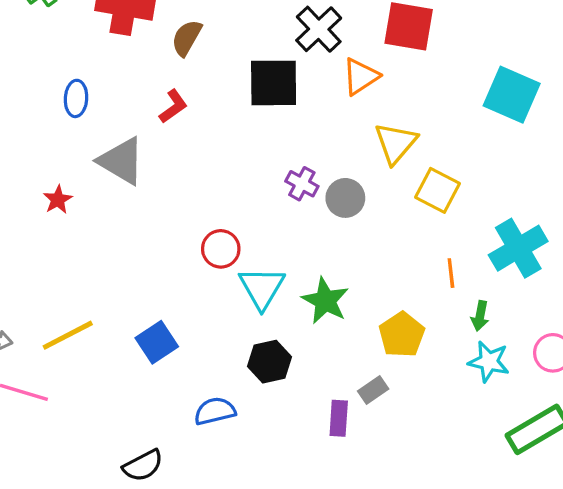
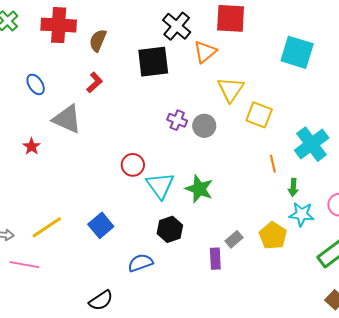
blue ellipse: (76, 98) -> (36, 84), turned -30
yellow pentagon: (402, 335) -> (273, 236), moved

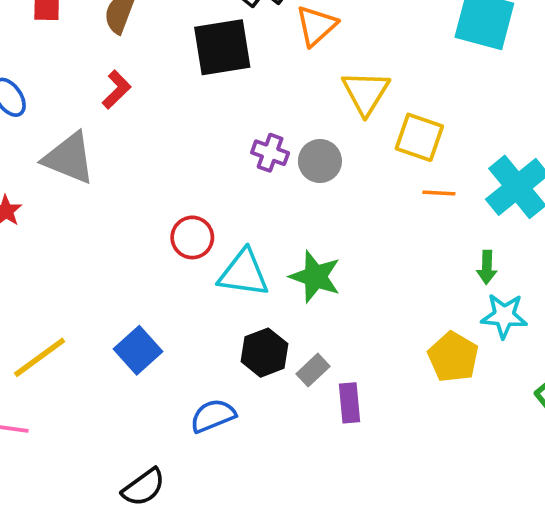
orange line: (273, 164) -> (439, 193), moved, turned -72
cyan triangle: (160, 185) -> (244, 273), turned -44
gray rectangle: (234, 239) -> (313, 370), moved

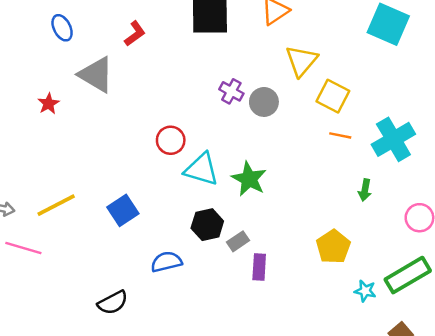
cyan star: (504, 316) -> (365, 291), moved, size x0.7

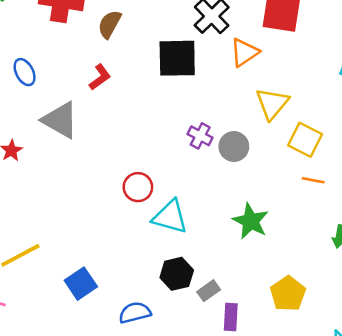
green star: (249, 179) -> (251, 221), moved
blue square: (123, 210) -> (81, 284), moved
yellow pentagon: (333, 247) -> (288, 294), moved

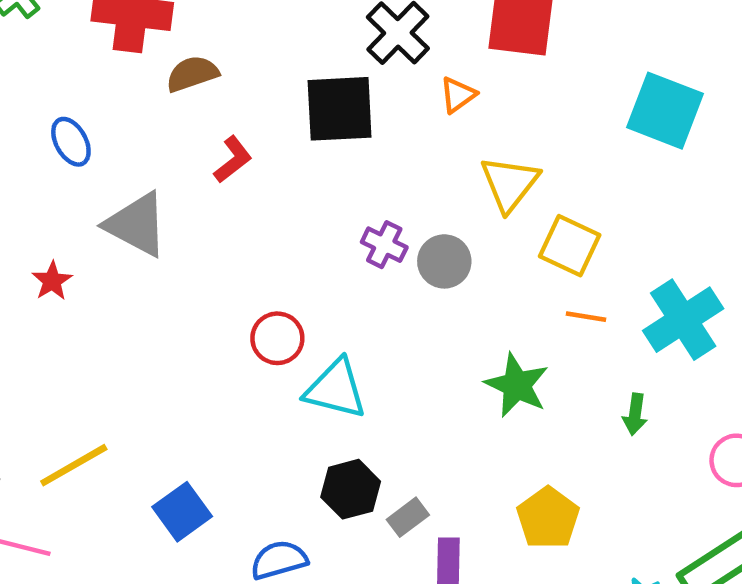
brown semicircle: (110, 24) -> (192, 74), moved, turned 44
orange triangle: (244, 52) -> (458, 95), size x0.7
red L-shape: (100, 77) -> (233, 160), moved
green star: (251, 221) -> (517, 385), moved

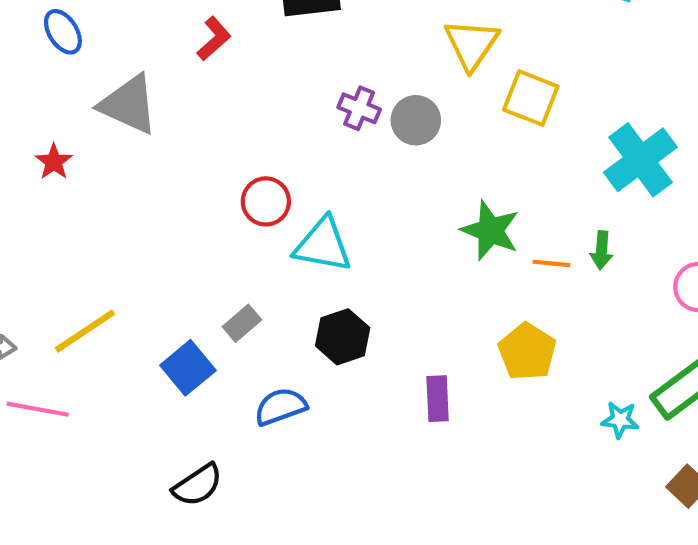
orange line: (586, 317) -> (551, 263), moved
gray rectangle: (408, 517) -> (242, 323), moved

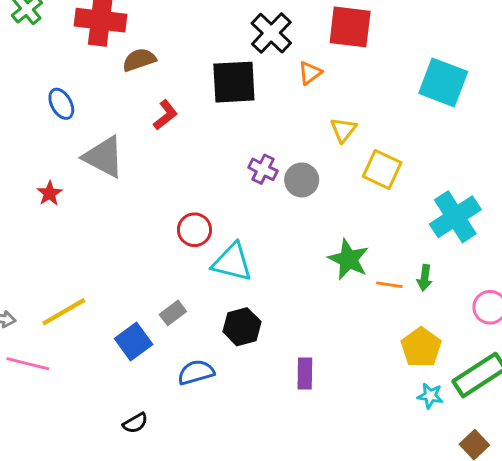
yellow triangle: (472, 44) -> (343, 130), size x0.7
yellow pentagon: (527, 352) -> (421, 347), moved
black semicircle: (198, 485) -> (135, 423), size x0.7

